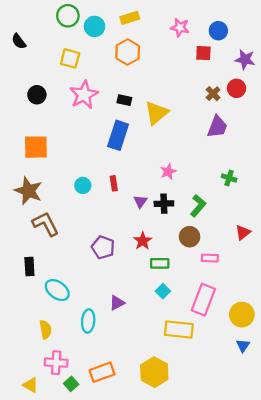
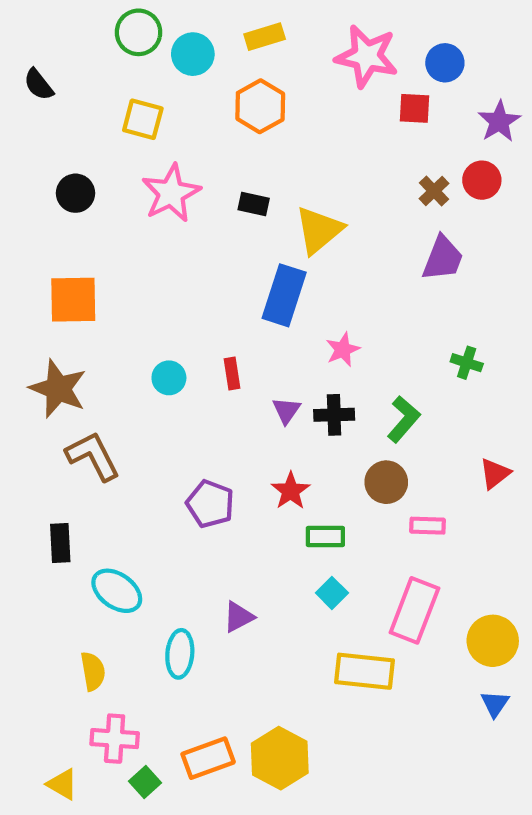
pink star: (180, 27) -> (367, 56), size x1.6
purple star: (245, 60) -> (499, 121), turned 30
blue rectangle: (118, 135) -> (284, 295), moved
yellow hexagon: (154, 372) -> (280, 758), moved

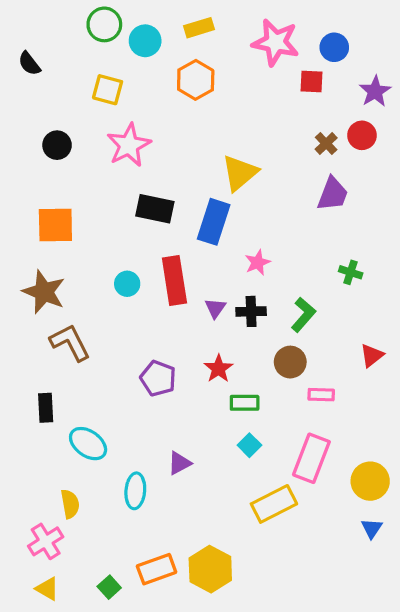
black rectangle: (254, 204) -> (155, 209), moved, size x1.6
red rectangle: (232, 374) -> (174, 280), size x2.0
yellow rectangle: (365, 671) -> (274, 504), turned -33
pink cross: (115, 739) -> (46, 541), moved, turned -36

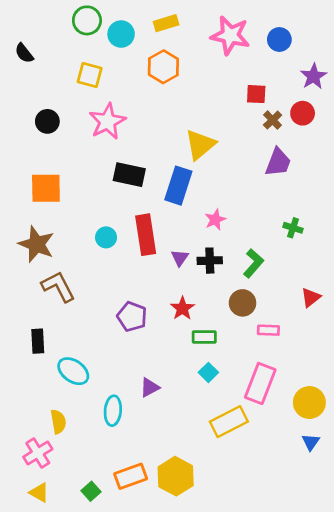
red square: (311, 82) -> (256, 94), moved

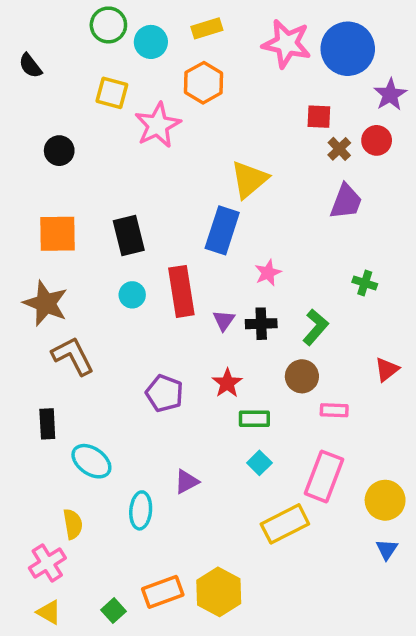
blue circle: (279, 40) -> (348, 49), size x1.8
pink star: (107, 121) -> (158, 125), moved
black rectangle: (129, 175) -> (129, 235), moved, turned 64

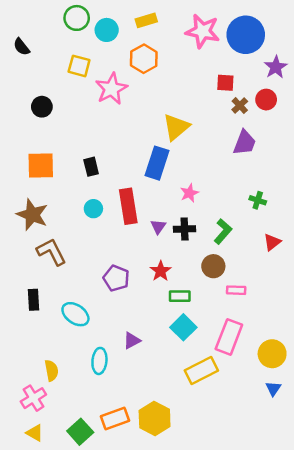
black rectangle: (129, 235) -> (91, 167), size x0.7
red triangle: (387, 370) -> (272, 242), moved
cyan ellipse: (91, 461) -> (75, 314), moved
cyan square: (259, 463) -> (183, 327), size x1.5
green square: (114, 611) -> (80, 432), size x1.5

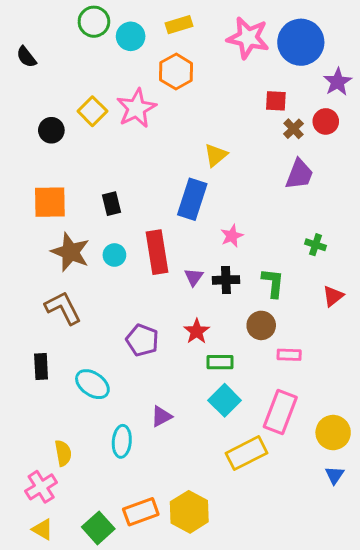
yellow square: (79, 66) -> (92, 111), moved, turned 30
yellow triangle: (176, 127) -> (216, 155), size x0.7
brown star: (32, 215) -> (70, 252), moved
green L-shape: (223, 231) -> (273, 283), turned -35

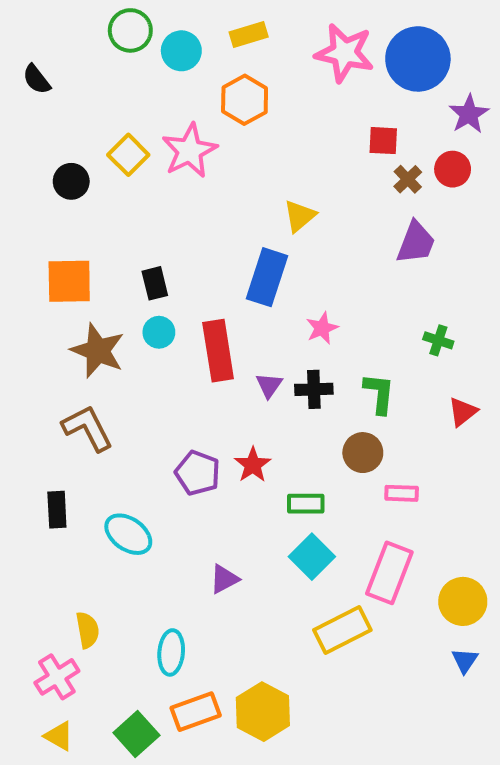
cyan circle: (114, 255) -> (159, 332), moved
red star: (197, 331) -> (253, 465), moved
cyan ellipse: (122, 441) -> (171, 652), moved

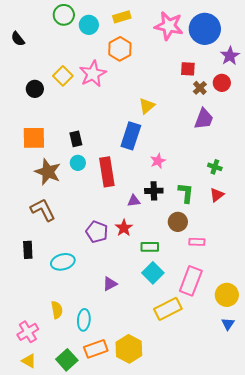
purple triangle: (269, 385) -> (134, 201), moved, turned 48
red triangle: (463, 412) -> (217, 195), moved
cyan ellipse: (128, 534) -> (63, 262), turned -50
yellow semicircle: (88, 630) -> (57, 310), moved

